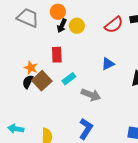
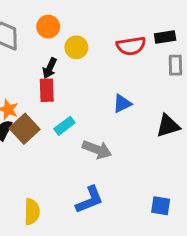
red semicircle: (114, 25) -> (131, 46), turned 30
black arrow: (62, 26) -> (50, 68), moved
blue L-shape: (86, 129) -> (90, 200), turned 35

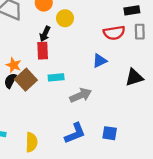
red semicircle: (131, 46) -> (114, 33), moved
cyan rectangle: (64, 126) -> (56, 77), turned 32
gray arrow: (97, 149) -> (81, 95), turned -45
blue square: (161, 206) -> (110, 133), moved

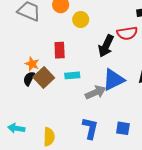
black arrow: (45, 34) -> (106, 46), moved, size x1.5
blue triangle: (100, 61) -> (113, 80), moved, size x1.6
blue L-shape: (75, 133) -> (90, 128), turned -55

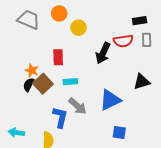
blue triangle: (113, 80) -> (110, 100), moved
gray arrow: (95, 92) -> (77, 106), moved, turned 66
blue L-shape: (90, 128) -> (60, 117), moved

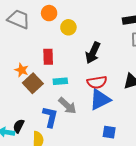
red semicircle: (123, 41) -> (97, 82), moved
black semicircle: (29, 85) -> (19, 126), moved

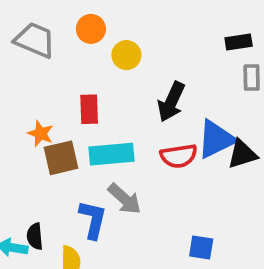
cyan rectangle: (60, 81) -> (111, 154), size x1.6
brown square: (33, 83) -> (61, 158), turned 30
blue triangle: (100, 100) -> (216, 139), moved
black semicircle: (19, 126) -> (35, 236), turned -32

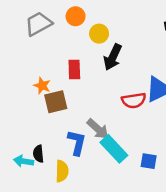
gray trapezoid: (35, 40) -> (38, 24), turned -52
black arrow: (171, 102) -> (113, 57), moved
cyan rectangle: (111, 154) -> (114, 149), moved, turned 52

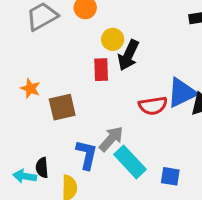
yellow circle: (99, 34) -> (113, 39), moved
red rectangle: (74, 70) -> (101, 70), moved
orange star: (42, 86) -> (30, 88), moved
gray arrow: (98, 129) -> (111, 139), turned -90

